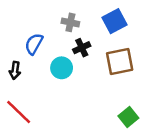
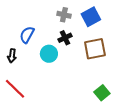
gray cross: (70, 22) -> (64, 15), moved

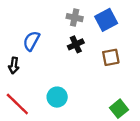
brown square: (95, 49) -> (111, 57), size x0.7
cyan circle: (49, 54) -> (57, 97), moved

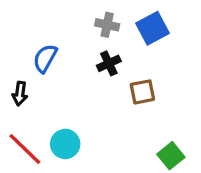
brown square: (111, 57) -> (142, 92), moved
cyan circle: (57, 97) -> (65, 144), moved

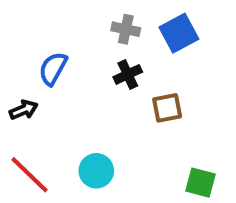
black arrow: (20, 94) -> (24, 110), turned -120
cyan circle: (65, 144) -> (96, 171), moved
green square: (171, 156) -> (200, 183), turned -36

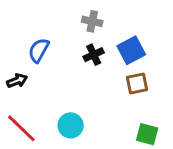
blue square: (179, 33) -> (131, 50), moved
brown square: (167, 108) -> (137, 84), moved

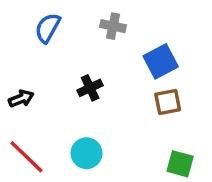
blue semicircle: (39, 50) -> (48, 28), moved
black cross: (94, 55) -> (90, 88), moved

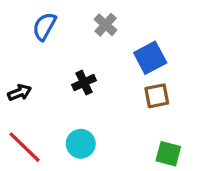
gray cross: (113, 26) -> (106, 25), turned 30

